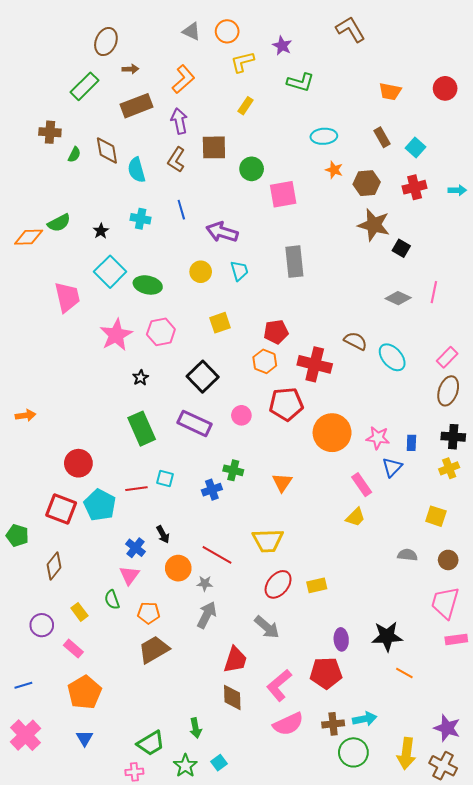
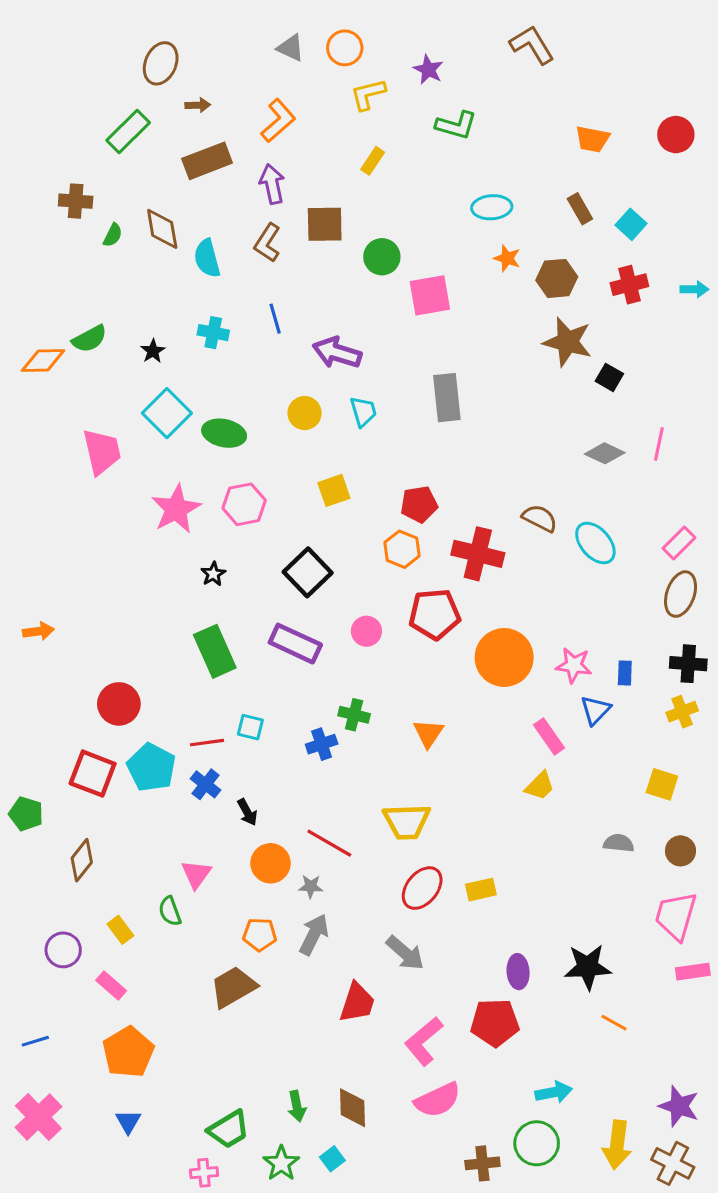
blue cross: (135, 548) -> (206, 784), moved
orange pentagon: (149, 613) -> (260, 934), moved
brown diamond: (232, 697) -> (353, 1108), moved
brown cross: (333, 724) -> (482, 1163), moved

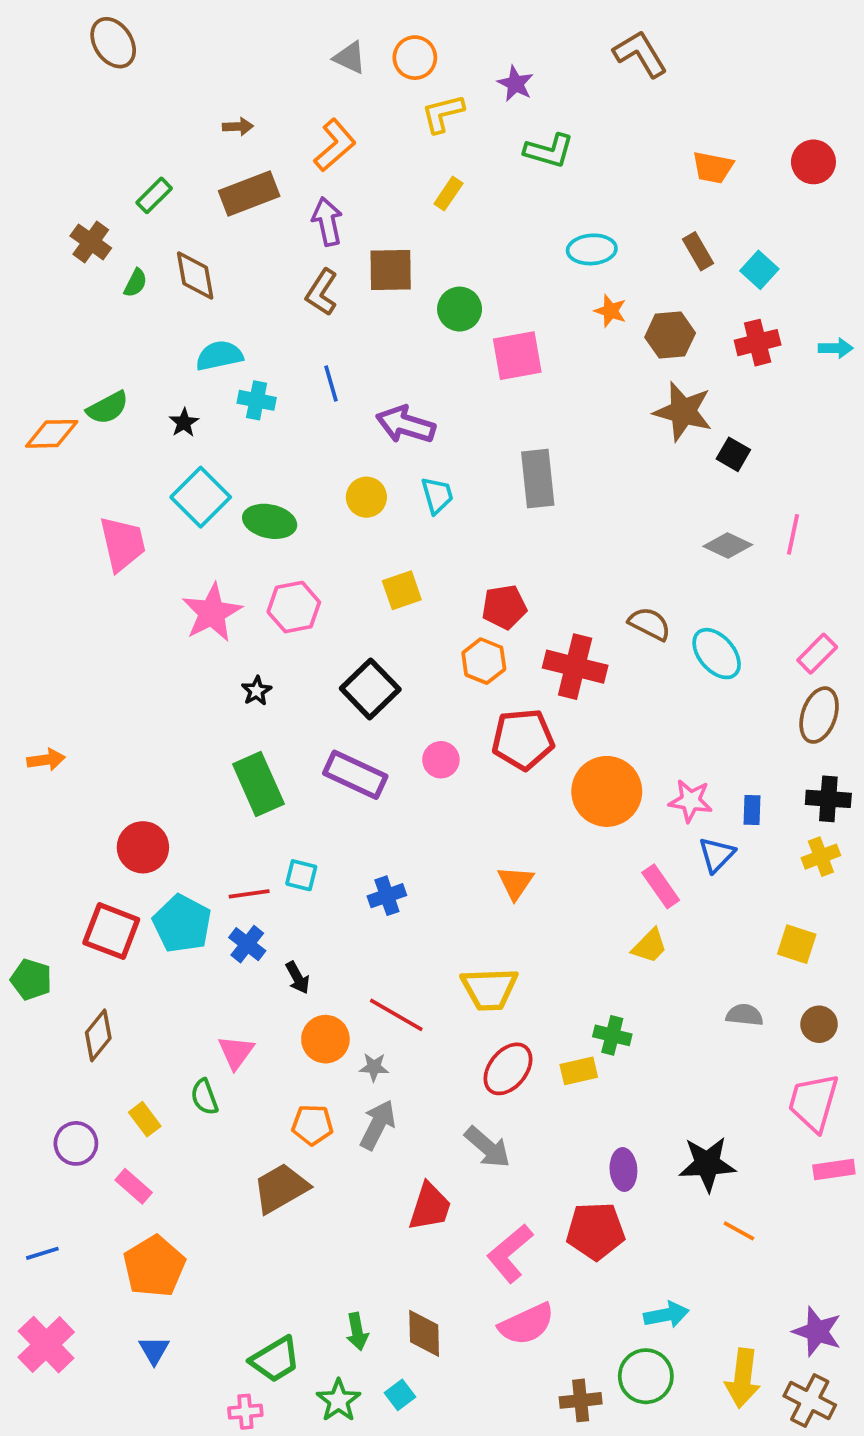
brown ellipse: (161, 63) -> (113, 43), moved, turned -57
green rectangle: (128, 131) -> (154, 195), moved, size x0.7
brown cross: (76, 201) -> (91, 242), turned 32
cyan semicircle: (207, 258) -> (219, 356), moved, turned 93
green cross: (354, 715) -> (612, 1035), moved

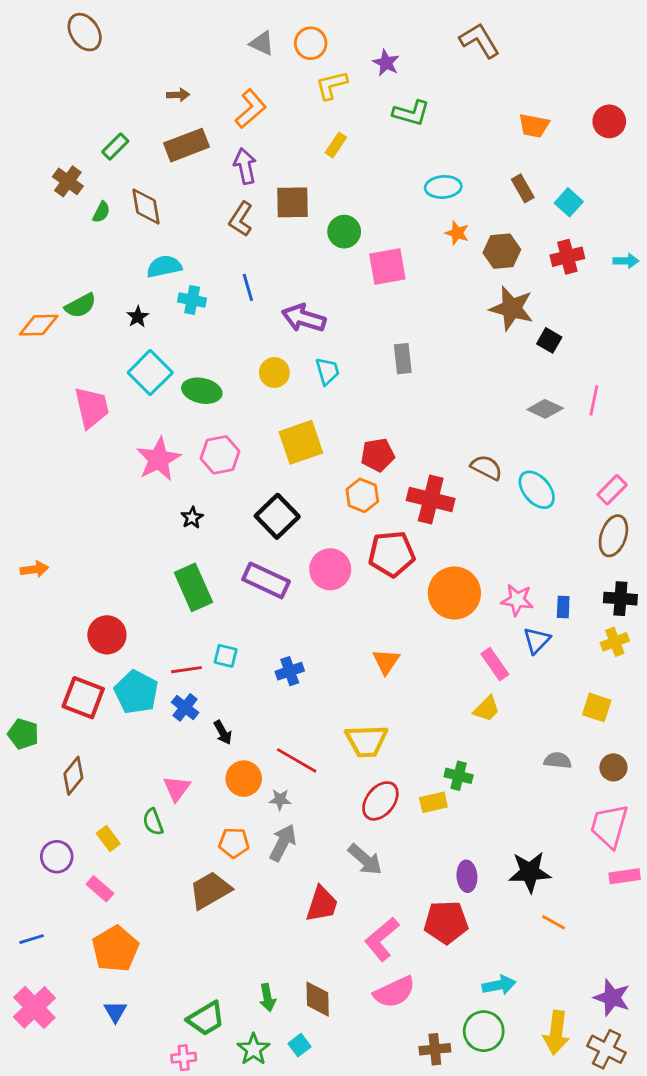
gray rectangle: (538, 479) -> (403, 359), size x0.7
yellow square: (402, 590) -> (301, 442), size x1.5
pink circle: (441, 760) -> (330, 569), size x1.5

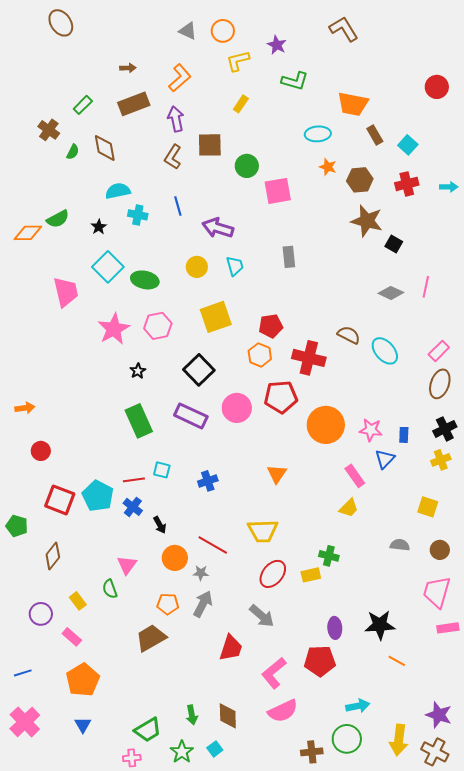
orange trapezoid: (534, 126) -> (353, 104), moved, size x1.4
black cross: (620, 599) -> (445, 429), turned -30
red circle: (107, 635) -> (41, 451), moved, size x0.7

